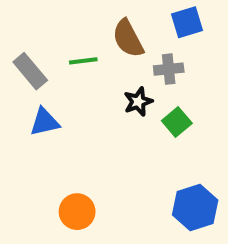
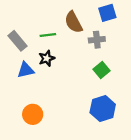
black star: (138, 102) -> (47, 58), moved
blue hexagon: (195, 208) -> (103, 109), moved
orange circle: (77, 212) -> (33, 114), moved

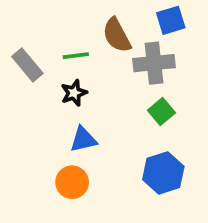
gray cross: (97, 40) -> (154, 63), size x1.5
blue triangle: (26, 70) -> (83, 139), moved
orange circle: (33, 114) -> (72, 182), moved

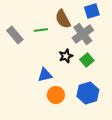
gray cross: (154, 63) -> (83, 34), turned -30
black star: (74, 93) -> (66, 56), moved
orange circle: (72, 182) -> (56, 95), moved

